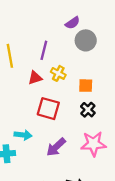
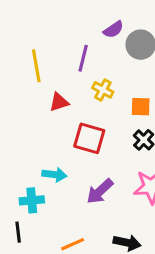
purple semicircle: (73, 23) -> (113, 29), moved
red triangle: (35, 78) -> (59, 102), moved

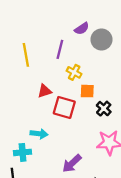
red triangle: (59, 102) -> (44, 91), moved
orange square: (141, 107) -> (87, 91), moved
purple arrow: (100, 191) -> (72, 163), moved

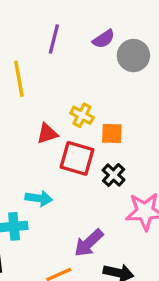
purple line: (60, 49) -> (54, 39), moved
yellow cross: (74, 72) -> (82, 115), moved
black cross: (104, 109) -> (114, 175), moved

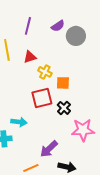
red triangle: (47, 133) -> (30, 57), moved
red square: (77, 158) -> (42, 98), turned -30

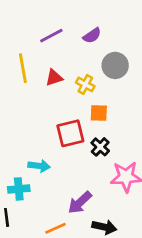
purple line: (28, 26) -> (51, 36), turned 48
gray circle: (76, 36) -> (115, 65), moved
yellow cross: (45, 72) -> (85, 84), moved

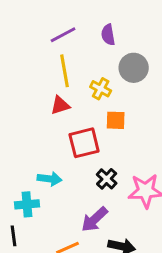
purple semicircle: (92, 36) -> (108, 35), turned 114
yellow line: (23, 68) -> (65, 71), moved
red triangle: (54, 78) -> (60, 105), moved
black cross: (100, 147) -> (107, 179), moved

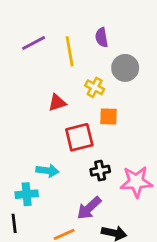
purple line: (63, 35) -> (34, 43), moved
yellow line: (65, 71) -> (70, 51), moved
black cross: (107, 179) -> (100, 171), turned 36

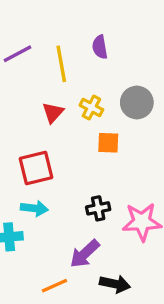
gray circle: (125, 68) -> (137, 102), moved
red triangle: (57, 103) -> (53, 113), moved, turned -30
red square: (79, 137) -> (36, 168), moved

